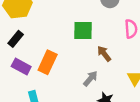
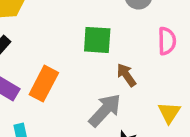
gray arrow: (90, 79) -> (105, 110), size x1.5

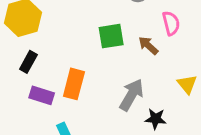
brown arrow: (126, 75) -> (148, 46), moved

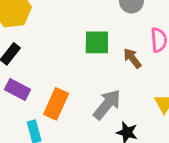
orange rectangle: (74, 84) -> (56, 104), moved

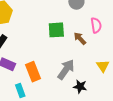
orange rectangle: (56, 104) -> (33, 72), turned -42

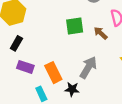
black star: (80, 87) -> (72, 89), moved

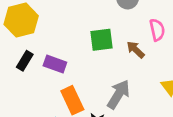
purple rectangle: (25, 67) -> (55, 64), moved

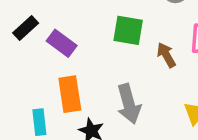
gray arrow: (118, 94) -> (129, 104), turned 116

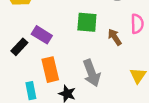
black rectangle: (26, 28) -> (19, 47), moved

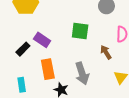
brown arrow: (115, 37) -> (106, 52), moved
cyan rectangle: (31, 91) -> (22, 85), moved

